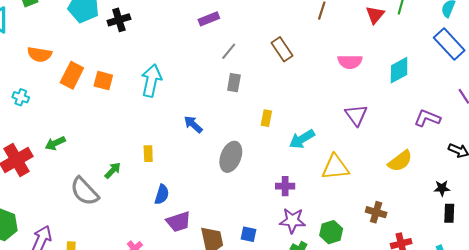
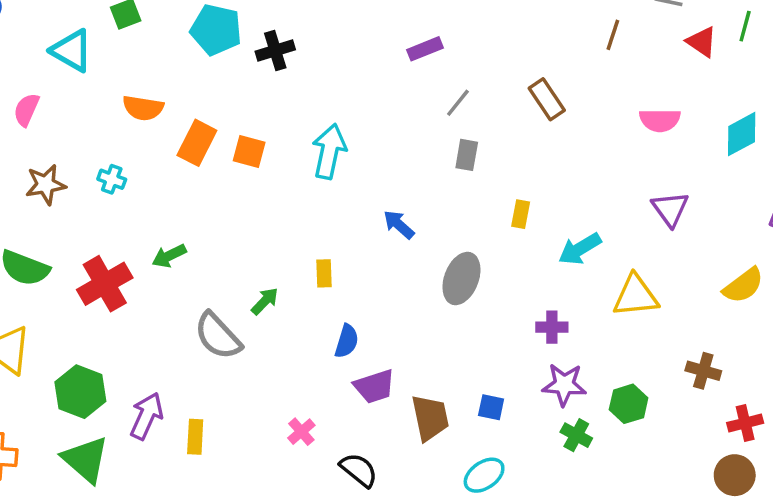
red triangle: (375, 15) -> (702, 42), turned -36

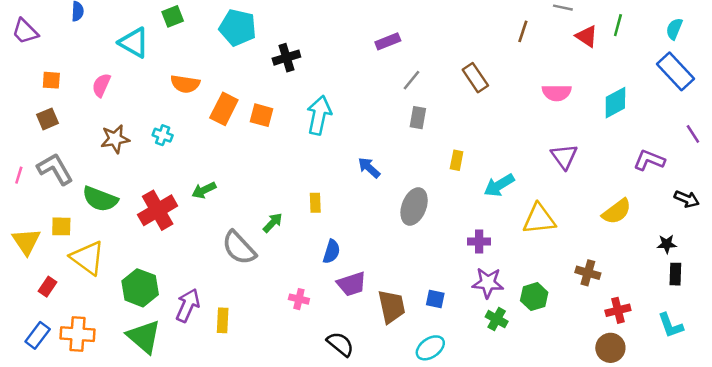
black cross: (275, 51) -> (286, 58), moved
pink cross: (301, 432) -> (299, 299), moved, turned -36

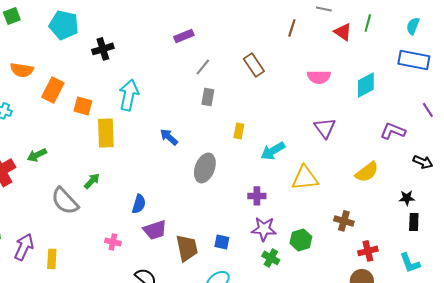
blue rectangle: (675, 71) -> (414, 60), turned -36
orange square: (261, 115) -> (83, 106), moved
yellow rectangle: (315, 203) -> (106, 133), moved, size x1.8

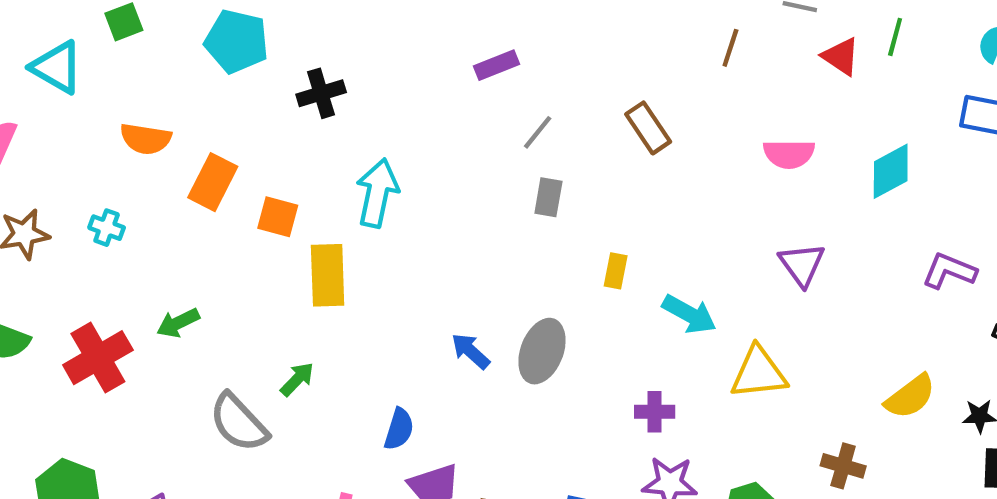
blue arrow: (169, 137) -> (470, 351), moved
cyan arrow: (273, 151) -> (689, 314), turned -120
yellow semicircle: (367, 172) -> (910, 397), moved

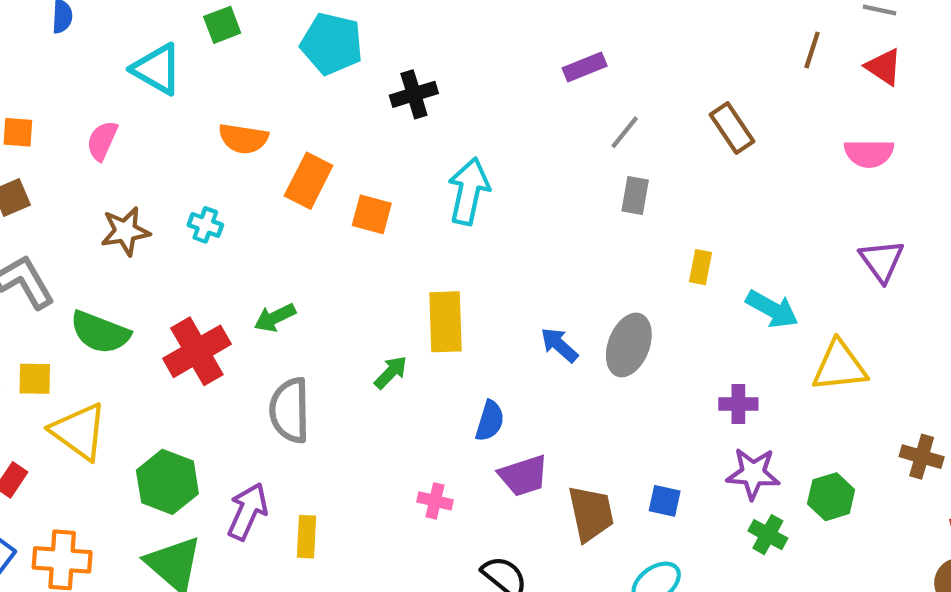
red triangle: (841, 56) -> (884, 67), moved
yellow rectangle: (328, 275) -> (446, 322), moved
gray semicircle: (239, 423) -> (290, 410), moved, turned 42

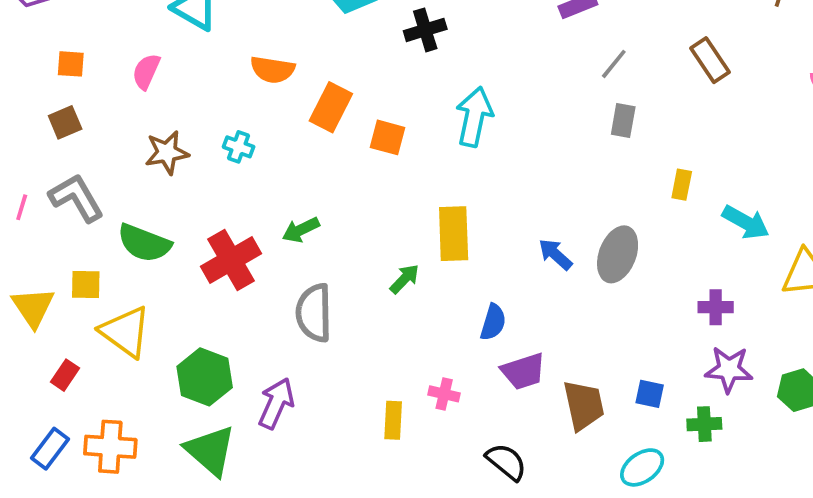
green cross: (768, 535) -> (704, 424), moved, turned -32
yellow rectangle: (307, 537) -> (393, 420), moved

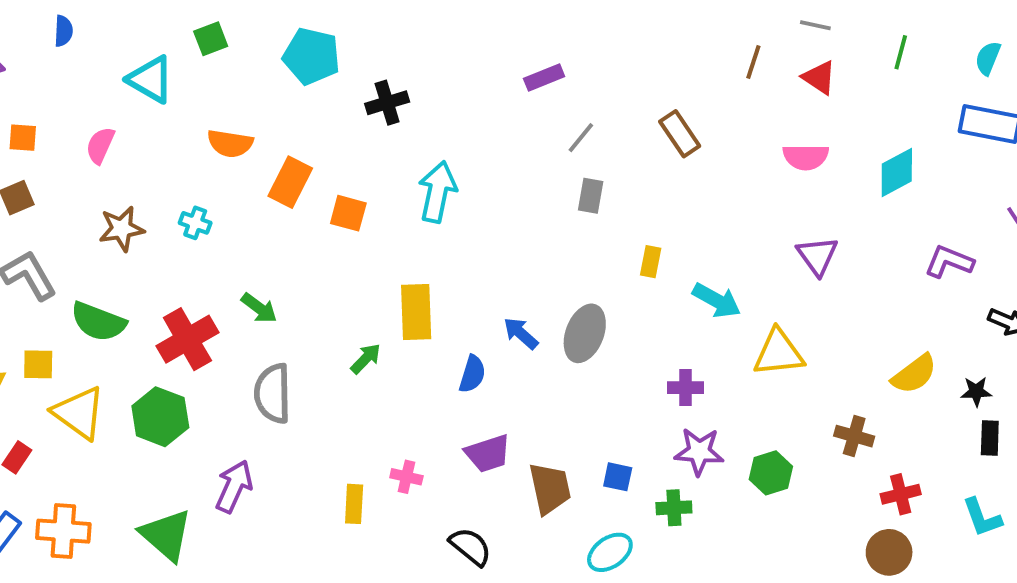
green arrow: (301, 230) -> (259, 308), turned -117
blue semicircle: (493, 322) -> (472, 374), moved
green hexagon: (205, 377) -> (160, 417), moved

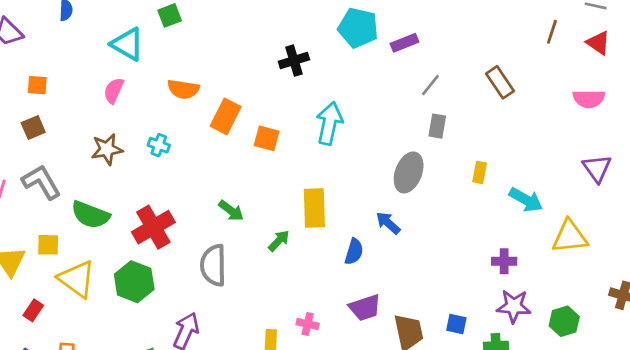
cyan pentagon: (311, 56) -> (358, 28), moved
pink semicircle: (100, 145) -> (114, 91), moved
green arrow: (259, 308) -> (231, 211), moved
gray ellipse: (585, 333) -> (409, 172), moved

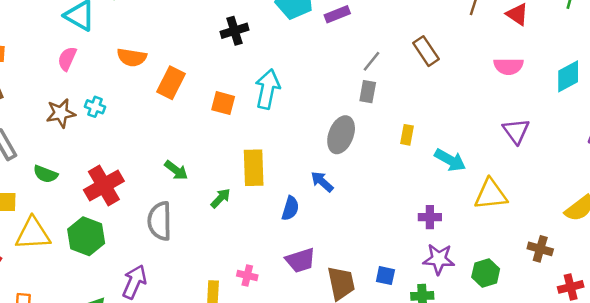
gray line: (430, 85) -> (372, 61), moved
orange square: (267, 138) -> (223, 103), moved
cyan cross: (159, 145) -> (95, 107), moved
green semicircle: (90, 215) -> (45, 174), size x0.7
yellow triangle: (77, 279) -> (33, 234), turned -39

